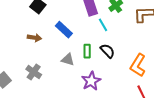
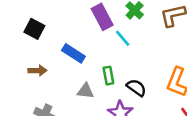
black semicircle: (107, 51) -> (136, 88), moved

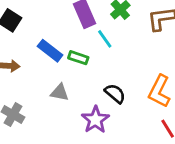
green rectangle: (108, 76) -> (78, 58), moved, turned -66

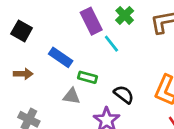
green rectangle: (78, 58) -> (88, 77), moved

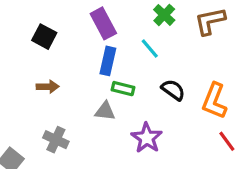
purple rectangle: (91, 21) -> (103, 23), moved
blue rectangle: (61, 57) -> (108, 61), moved, turned 70
black semicircle: (124, 94) -> (173, 90), moved

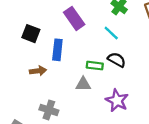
blue rectangle: (108, 61) -> (57, 50), moved
black semicircle: (173, 90) -> (117, 60), moved

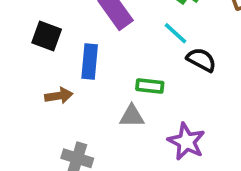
black semicircle: (117, 60) -> (201, 60), moved

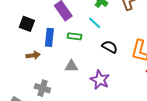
black semicircle: (201, 60) -> (110, 47), moved
green rectangle: (150, 86) -> (75, 36), moved

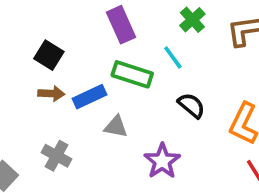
black square: (27, 24) -> (49, 55), moved
green rectangle: (75, 36) -> (132, 74), size x1.5
blue rectangle: (49, 37) -> (90, 97), moved, turned 48

